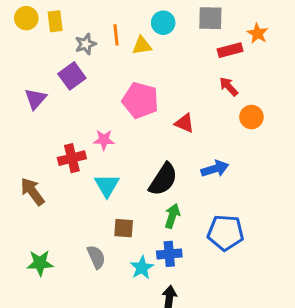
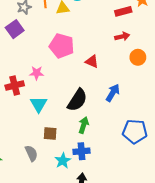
red arrow: (229, 87) -> (122, 36), turned 120
blue arrow: (215, 169) -> (113, 93), turned -42
blue pentagon: (226, 233) -> (135, 131), moved

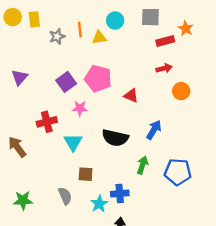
purple square: (15, 29) -> (66, 82), moved
pink star: (37, 73) -> (80, 108), moved
black semicircle: (77, 100) -> (115, 138), turned 70
green arrow: (84, 125) -> (142, 165), moved

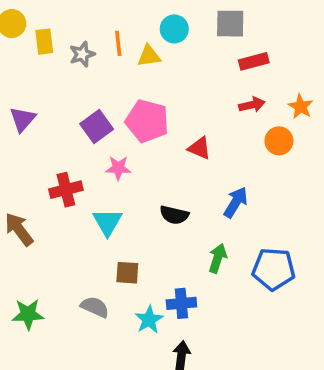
yellow rectangle: (34, 19) -> (44, 42), moved
orange star: (186, 28) -> (301, 107), moved
black semicircle: (115, 138) -> (174, 215), size x0.7
gray semicircle: (65, 196) -> (95, 307), turned -42

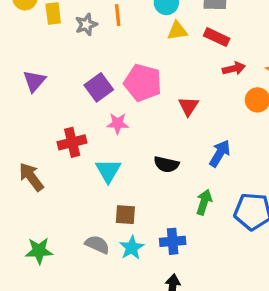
yellow triangle: (149, 56) -> (177, 31), moved
red rectangle: (254, 61) -> (217, 37), moved, turned 40
red triangle: (200, 148) -> (188, 106), turned 40
cyan star: (149, 320) -> (132, 248), moved

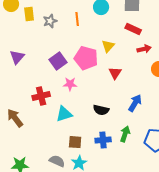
orange line: (118, 15) -> (77, 19), moved
yellow triangle: (177, 31) -> (108, 46), moved, turned -40
cyan triangle: (108, 171) -> (64, 114), turned 42
blue cross: (173, 241) -> (103, 140), moved

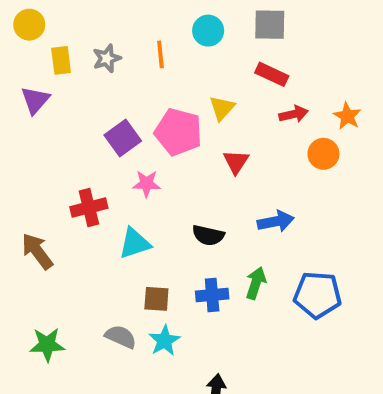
yellow rectangle: (29, 14) -> (61, 60), moved
purple triangle: (17, 57) -> (35, 100), moved
blue arrow: (135, 103) -> (276, 221), turned 48

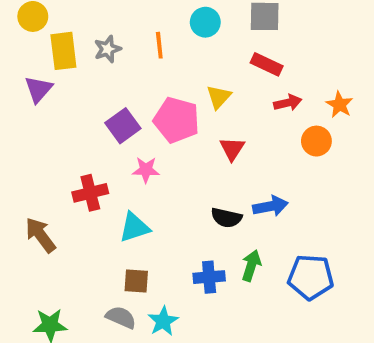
yellow rectangle: (61, 60) -> (63, 51), size x1.4
black semicircle: (208, 235) -> (226, 218), moved
brown square: (156, 299) -> (136, 281), moved

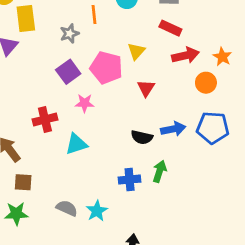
gray star: (108, 49) -> (70, 34), moved
red arrow: (288, 103) -> (185, 55), size x1.4
blue pentagon: (311, 277) -> (213, 128), moved
brown square: (136, 281) -> (23, 182), moved

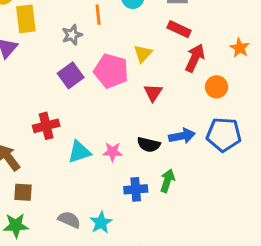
red arrow: (185, 55) -> (195, 58), turned -52
orange star: (222, 57) -> (240, 48), moved
pink star: (85, 103) -> (113, 152), moved

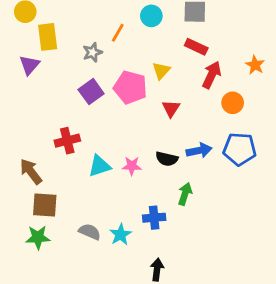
orange line: (98, 15) -> (118, 33), turned 36
blue cross: (136, 189) -> (154, 218), moved
brown square: (23, 192) -> (45, 205), size x1.4

